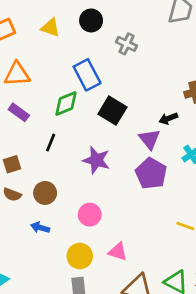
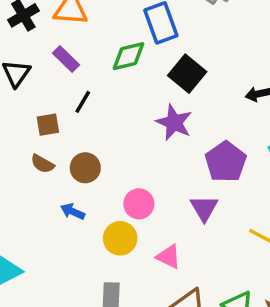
purple triangle: (149, 139) -> (204, 208), moved
black line: (51, 143) -> (83, 102), moved
purple star: (96, 160) -> (174, 123), moved
yellow circle: (80, 256) -> (120, 238), moved

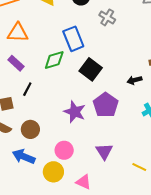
purple star: (174, 123) -> (75, 112), moved
purple pentagon: (226, 162) -> (106, 105), moved
blue arrow: (73, 211) -> (24, 157), size x1.5

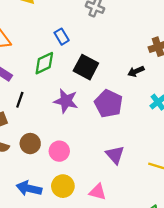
blue rectangle: (73, 39) -> (62, 37), size x0.6
purple star: (75, 112) -> (66, 101), moved
pink circle: (64, 150) -> (59, 151), moved
blue arrow: (24, 157) -> (29, 188), moved

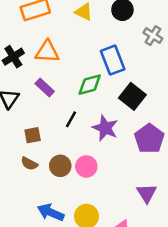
blue rectangle: (62, 37) -> (113, 60), size x1.6
black line: (20, 100) -> (71, 119), moved
pink circle: (59, 151) -> (86, 166), moved

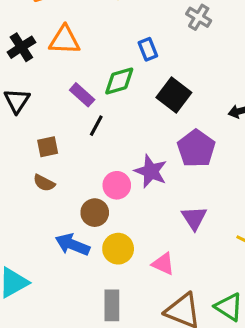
blue rectangle: (113, 60) -> (148, 49), size x0.6
purple rectangle: (45, 88) -> (82, 95), moved
purple star: (105, 128) -> (151, 171), moved
brown circle: (60, 166) -> (95, 213), moved

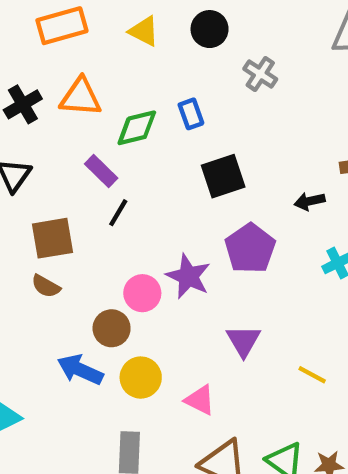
green diamond: (119, 81) -> (137, 128), moved
black square: (174, 95) -> (223, 176), turned 32
brown square: (48, 147) -> (52, 238), size x1.5

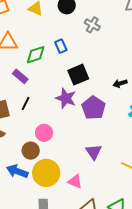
black line: (118, 213) -> (26, 103), moved
purple star: (188, 276) -> (66, 98), moved
yellow circle: (141, 378) -> (46, 173), size x1.4

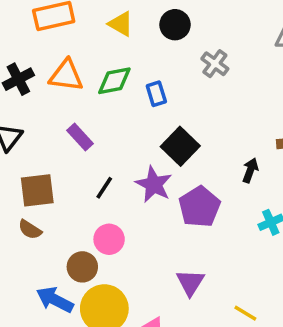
green diamond: (36, 55) -> (114, 81), moved
black square: (78, 75) -> (180, 146), turned -30
black arrow: (120, 83) -> (250, 170), turned 120
black line: (26, 103) -> (104, 188), moved

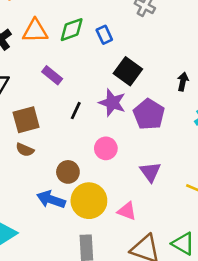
pink circle: (109, 239) -> (106, 148), moved

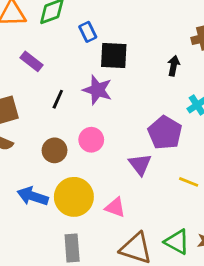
blue rectangle: (104, 35) -> (88, 32), moved
black square: (128, 71) -> (114, 56), turned -32
purple pentagon: (149, 114) -> (165, 133), moved
brown circle: (68, 172) -> (55, 150), moved

